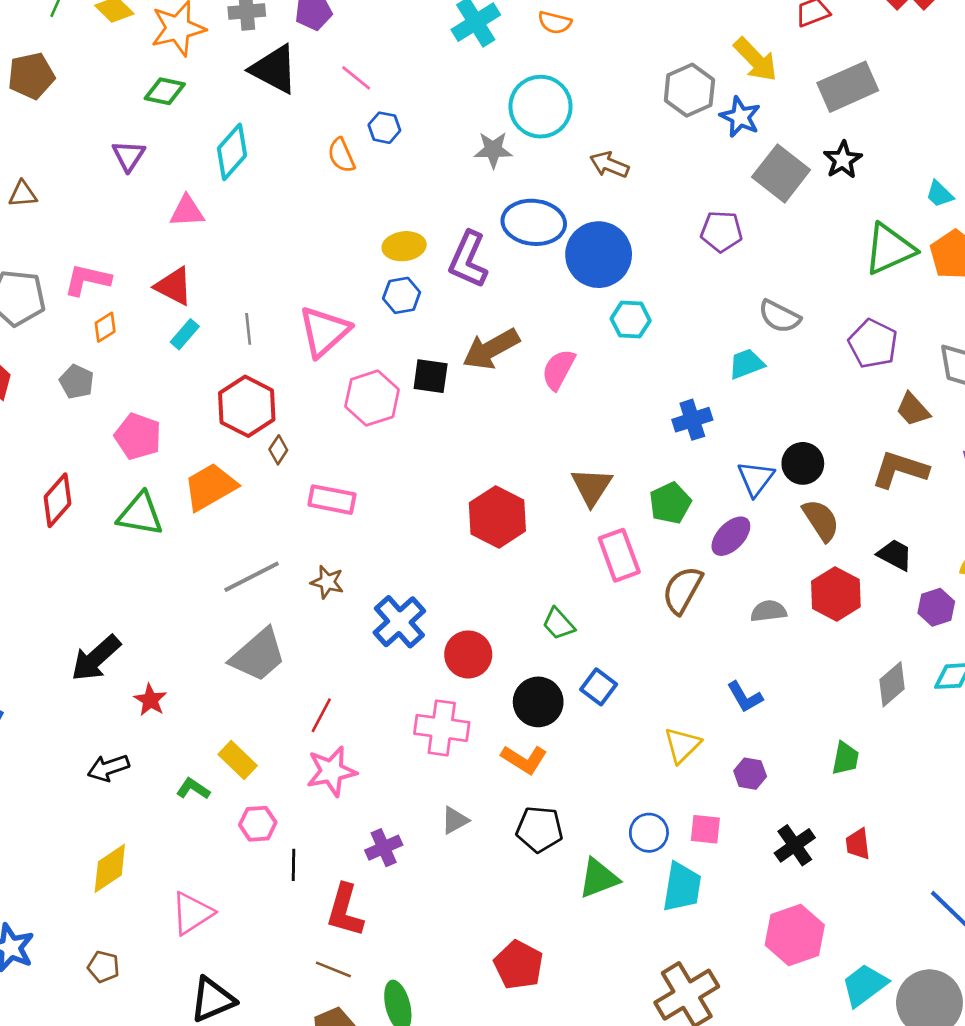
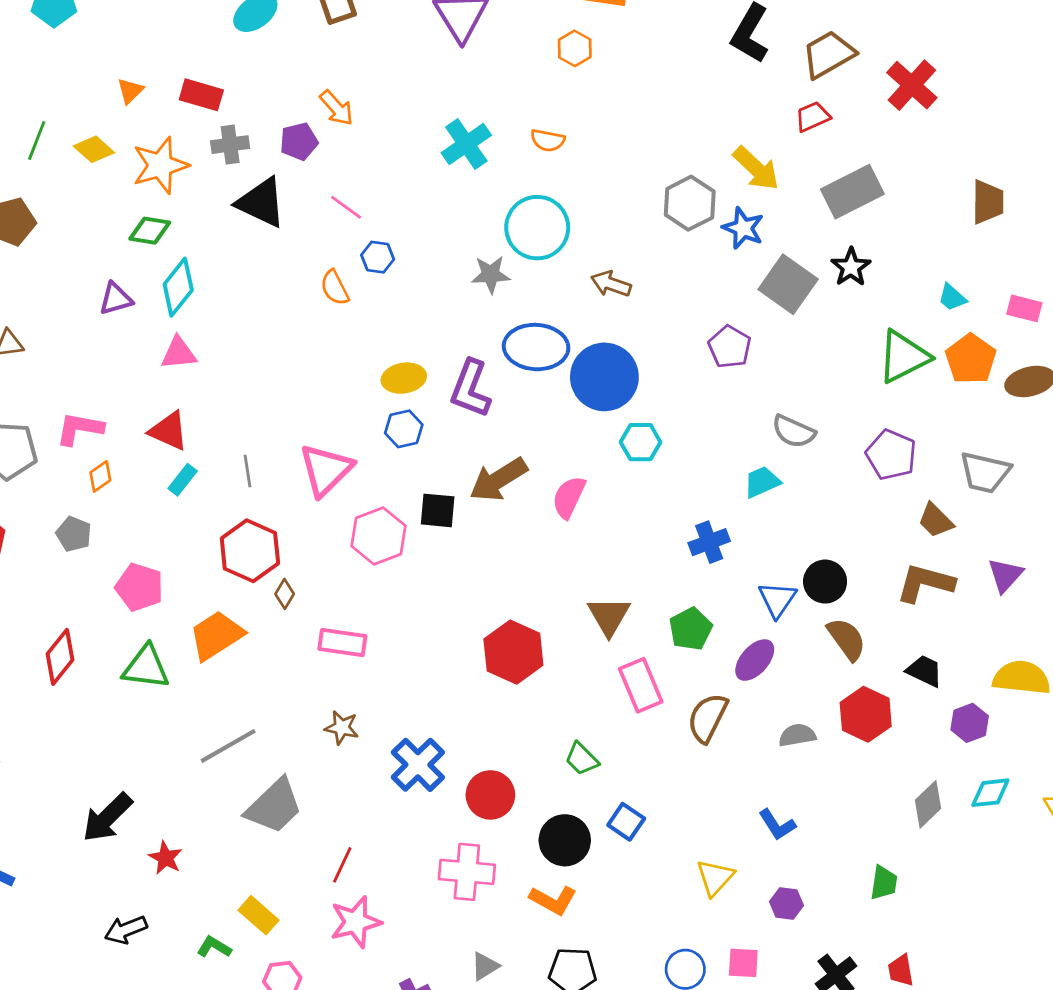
cyan diamond: (232, 152) -> (178, 287), moved
purple triangle: (129, 156) -> (116, 299), turned 44
purple pentagon: (721, 231) -> (730, 347), turned 30
gray line: (252, 577) -> (228, 746), moved

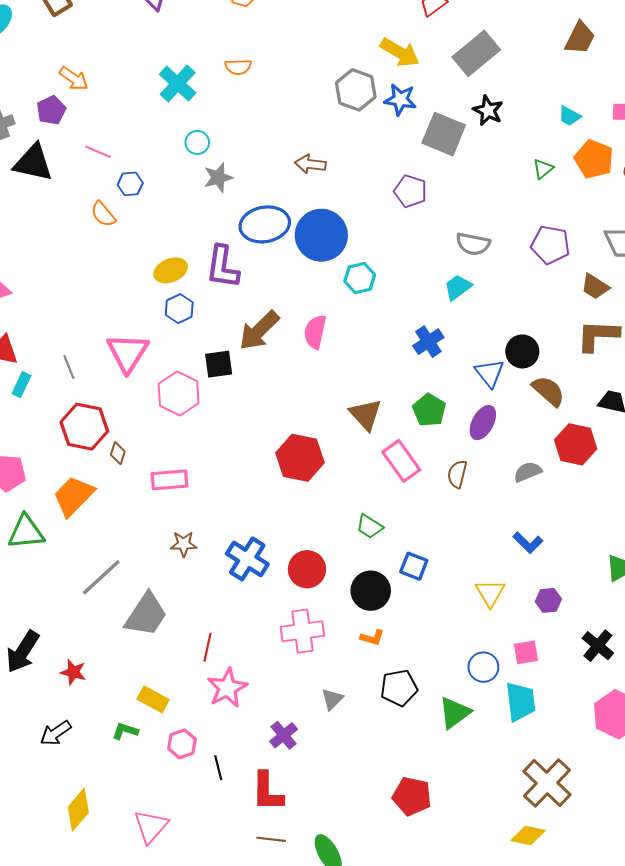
brown trapezoid: (988, 202) -> (580, 38), turned 39
cyan circle: (537, 228) -> (197, 142), moved, size x0.5
green triangle: (904, 357) -> (543, 169), size x0.5
brown semicircle: (708, 718) -> (457, 474), size x0.7
orange L-shape: (553, 900) -> (372, 638), size x0.7

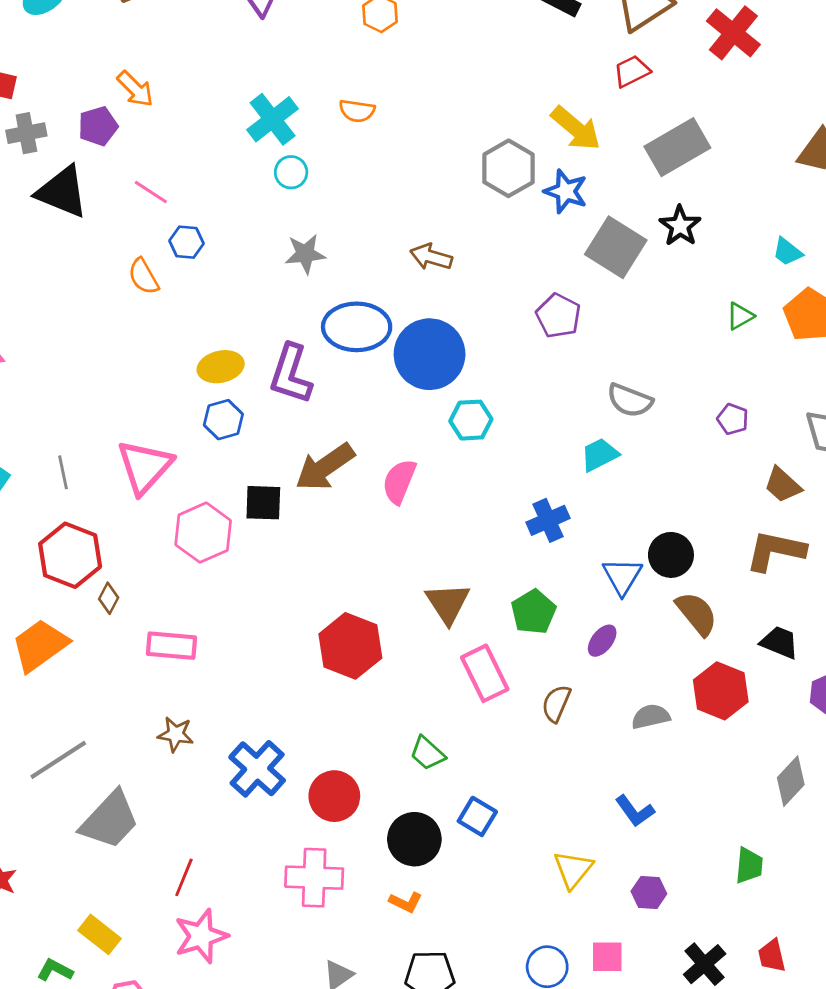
cyan circle: (197, 142) -> (291, 172), moved
purple pentagon: (550, 245) -> (733, 419), size x0.6
purple ellipse: (483, 423) -> (602, 641), size x0.7

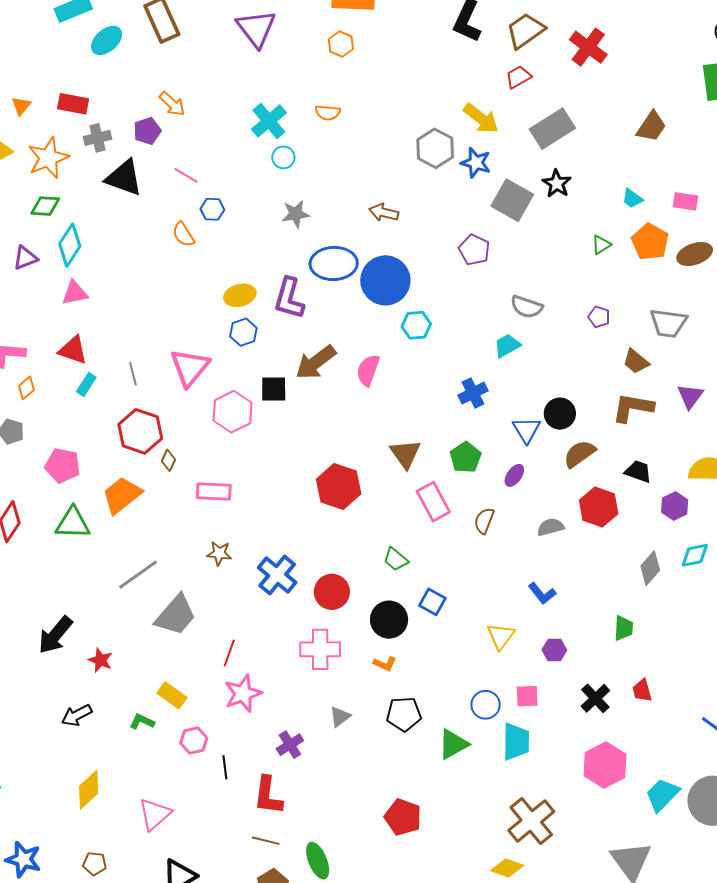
brown semicircle: (697, 614) -> (580, 454), turned -84

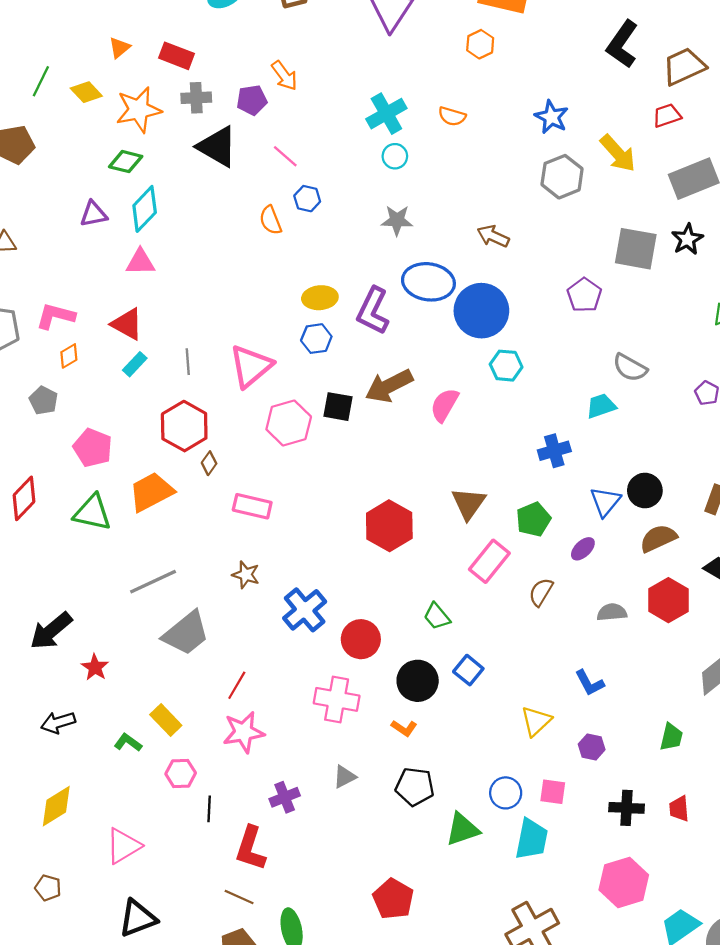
blue star: (476, 163) -> (551, 117), moved
gray square: (512, 200) -> (636, 249), turned -30
pink rectangle: (433, 502) -> (489, 561), turned 57
black cross: (595, 698) -> (627, 808), turned 36

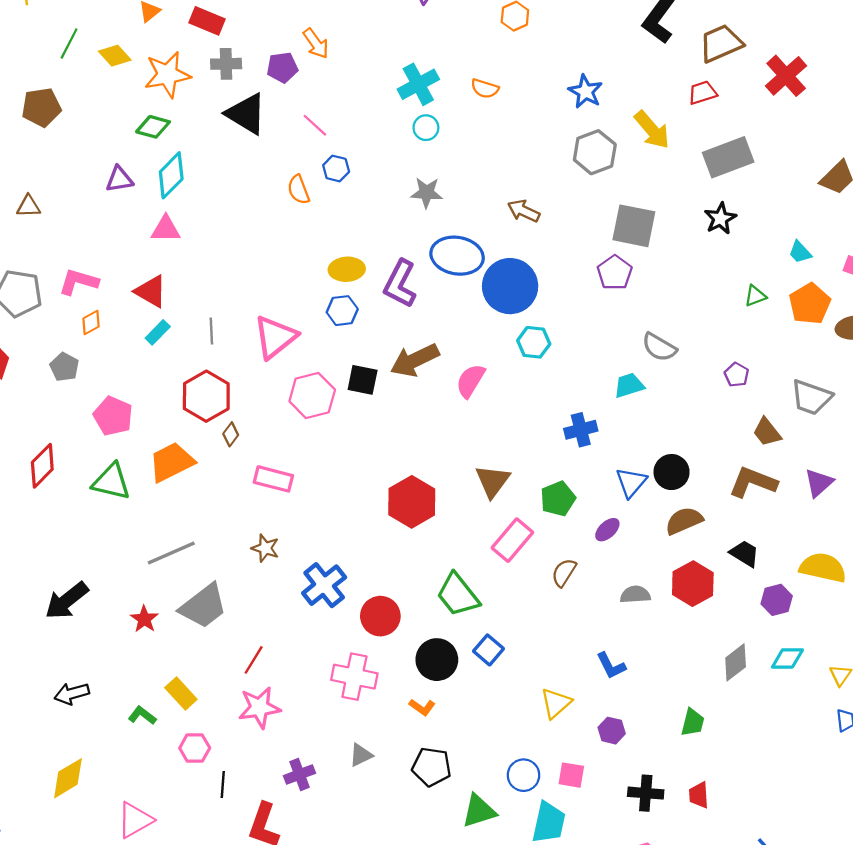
gray square: (636, 249) -> (634, 226), moved
green trapezoid: (437, 616) -> (458, 595), size x1.6
red star: (95, 667) -> (144, 619), moved

